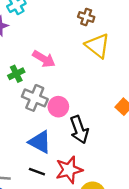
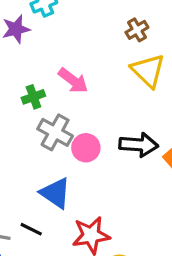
brown cross: (86, 17) -> (137, 30), turned 35
black arrow: (79, 130) -> (139, 145), moved, turned -72
black line: (37, 172) -> (31, 229), moved

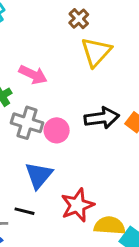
yellow triangle: (148, 71) -> (96, 52), turned 40
blue triangle: (56, 193) -> (39, 175), turned 48

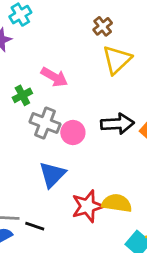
black line: (24, 211) -> (35, 226), moved
yellow semicircle: (110, 226) -> (117, 203), moved

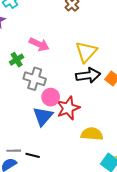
yellow triangle: (117, 60) -> (86, 52), moved
pink circle: (73, 133) -> (51, 97), moved
red star: (87, 206) -> (68, 108), moved

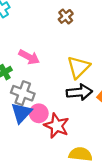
red star: (68, 108) -> (57, 126), turned -30
blue triangle: (43, 116) -> (21, 113), moved

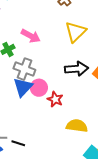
yellow triangle: (78, 67) -> (76, 32), moved
red star: (57, 126) -> (55, 99), size x0.7

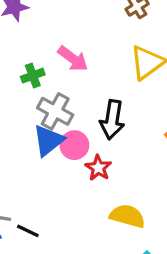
black arrow: (76, 69) -> (112, 120), moved, turned 95

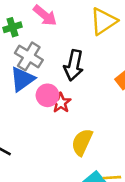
pink circle: (74, 145) -> (47, 95), moved
yellow semicircle: (127, 216) -> (82, 142), turned -84

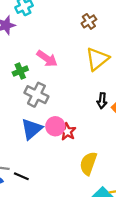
black arrow: (74, 65) -> (102, 101), moved, size x0.6
blue triangle: (22, 79) -> (32, 129), moved

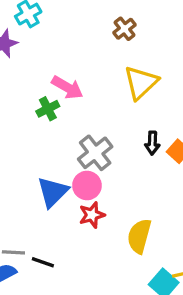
green cross: (20, 71) -> (48, 109), moved
gray cross: (36, 95) -> (95, 153), moved, turned 30
red star: (67, 132) -> (92, 215), moved, turned 30

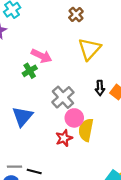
pink circle: (87, 185) -> (74, 118), moved
blue triangle: (53, 192) -> (22, 117), moved
yellow semicircle: (139, 236) -> (86, 130), moved

